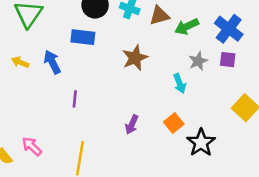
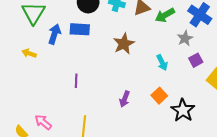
purple square: (228, 60) -> (196, 60), moved, turned -32
gray star: (198, 61) -> (185, 38), moved
blue arrow: (52, 62) -> (54, 34), moved, turned 48

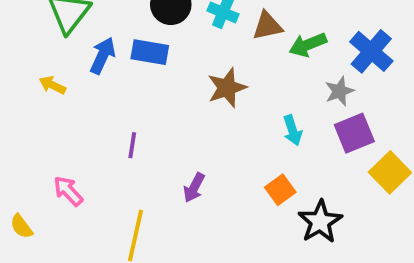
purple square: (196, 60) -> (354, 133), size x1.5
purple arrow: (125, 99) -> (194, 188), moved
pink arrow: (43, 122) -> (68, 191), moved

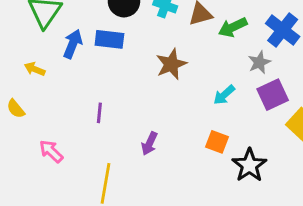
cyan arrow: (292, 130) -> (224, 95), turned 70
orange square: (280, 190) -> (217, 142), turned -30
yellow semicircle: (21, 226) -> (16, 109), moved

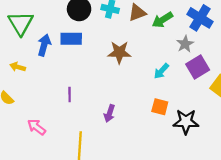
brown star: (171, 64) -> (119, 52), turned 30
black star: (249, 165) -> (186, 122), turned -30

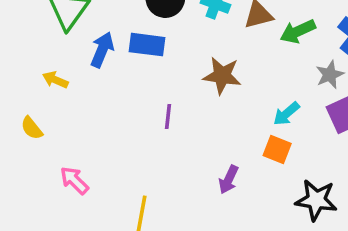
purple line: (70, 95) -> (168, 116), moved
orange square: (160, 107) -> (277, 150), moved
purple arrow: (109, 113) -> (229, 180), moved

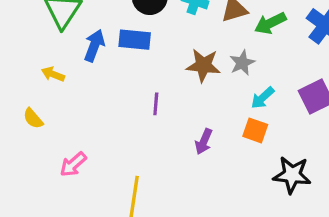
gray star: (330, 75) -> (242, 63), moved
pink arrow: (74, 180) -> (73, 164), turned -84
purple arrow: (229, 180) -> (204, 142), moved

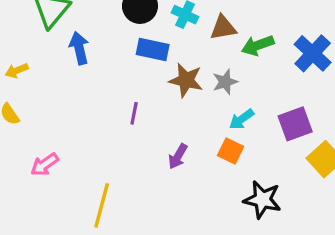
blue rectangle: (135, 40) -> (153, 49), moved
blue arrow: (94, 46) -> (79, 48), turned -40
yellow arrow: (53, 74) -> (17, 71), moved, turned -50

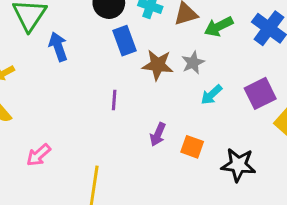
blue rectangle: (153, 49) -> (125, 41), turned 64
orange square: (231, 151) -> (192, 147), moved

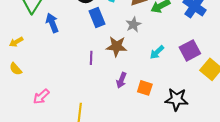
gray star: (193, 63) -> (133, 25), moved
brown star: (158, 65) -> (117, 46), moved

